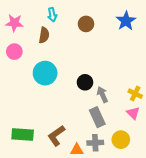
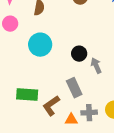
gray rectangle: (97, 117) -> (74, 88), moved
green rectangle: (23, 135) -> (27, 95), moved

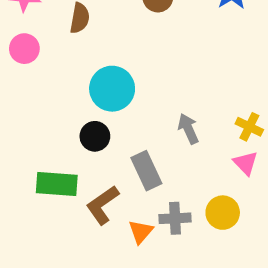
cyan circle: (40, 45) -> (112, 89), moved
black circle: (79, 54) -> (95, 136), moved
orange triangle: (71, 120) -> (141, 232), turned -48

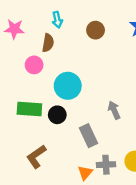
pink circle: (24, 49) -> (34, 65), moved
green rectangle: (57, 184) -> (29, 109), moved
brown L-shape: (103, 205) -> (36, 157), moved

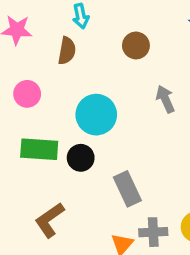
brown circle: (96, 30) -> (136, 46), moved
pink circle: (34, 65) -> (27, 94), moved
gray arrow: (114, 110) -> (165, 99), moved

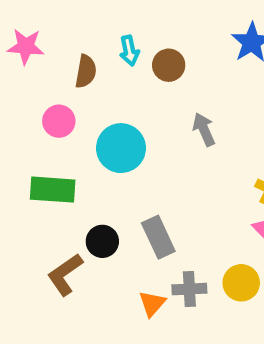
cyan arrow: (81, 16) -> (129, 51), moved
pink circle: (27, 94) -> (59, 121), moved
black circle: (81, 158) -> (102, 241), moved

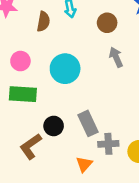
brown circle: (169, 65) -> (107, 23), moved
pink circle: (59, 121) -> (20, 61), moved
gray cross: (189, 289) -> (108, 144), moved

